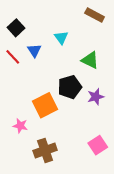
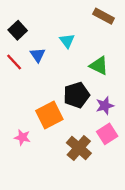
pink square: (98, 145) -> (107, 134), moved
brown cross: (45, 150) -> (79, 148), moved, turned -30

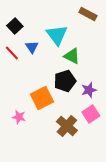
cyan triangle: (67, 41) -> (57, 35), size x1.6
green triangle: (99, 66) -> (72, 56), moved

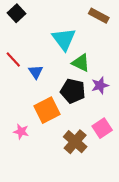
black square: (15, 26) -> (17, 13), moved
blue triangle: (32, 47) -> (36, 72), moved
black pentagon: (65, 81) -> (73, 91), turned 30
purple star: (89, 90) -> (100, 85), moved

